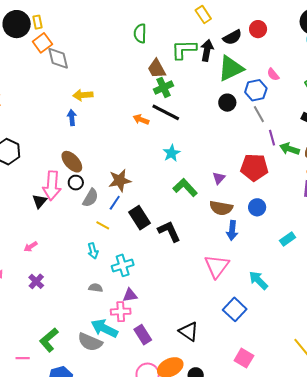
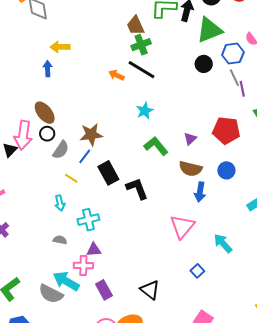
purple line: (272, 138) -> (242, 89), moved
blue square: (235, 309) -> (197, 271), size x0.6

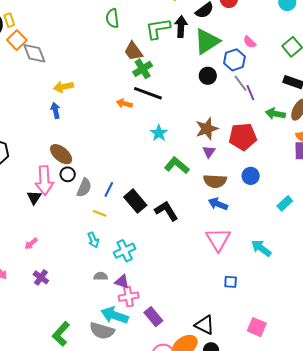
brown star: (91, 135) -> (207, 129), moved
blue arrow: (200, 192) -> (218, 204), moved, turned 114
purple triangle: (94, 250) -> (122, 282), moved, turned 35
blue square: (197, 271) -> (231, 282), moved, turned -32
black triangle: (150, 290) -> (205, 325), moved

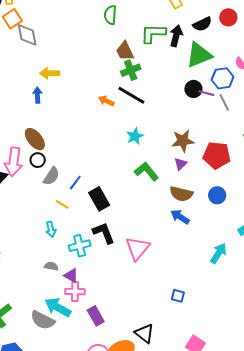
purple line: (250, 93) -> (206, 93), moved, turned -63
black L-shape: (166, 211) -> (104, 233), moved
pink triangle: (218, 239) -> (138, 248), moved
cyan arrow: (261, 248) -> (218, 253), moved, turned 75

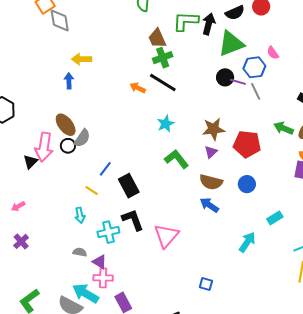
gray semicircle: (51, 176) -> (82, 138), moved

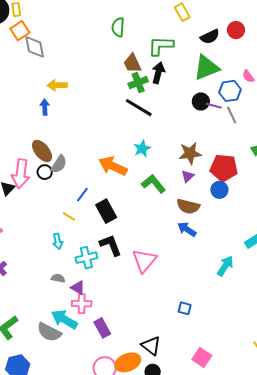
black arrow: (209, 24) -> (158, 73), moved
orange arrow: (138, 88) -> (113, 166), moved, size x1.8
blue circle: (247, 184) -> (219, 190), moved

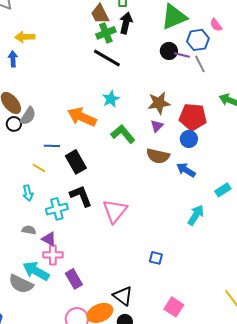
blue line: (82, 195) -> (52, 146), turned 56
blue arrow: (187, 229) -> (186, 170), moved

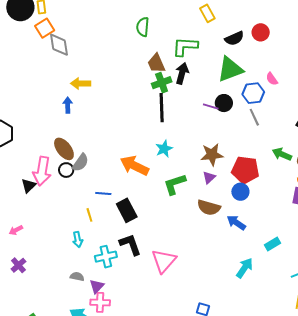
purple line: (182, 55) -> (211, 107), moved
black line: (107, 58) -> (162, 108), turned 56
green L-shape: (123, 134) -> (175, 184), turned -70
yellow line: (39, 168) -> (89, 215), turned 40
purple triangle: (49, 239) -> (97, 286), turned 42

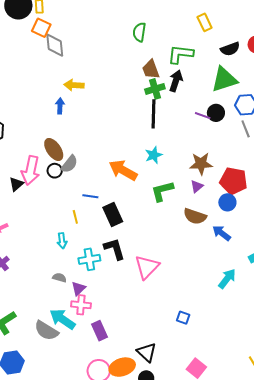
orange square: (45, 28) -> (41, 28), turned -36

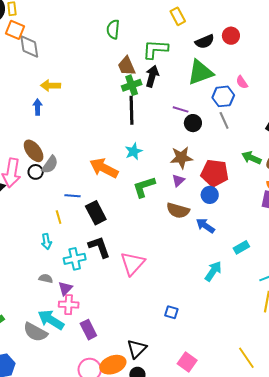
black circle: (216, 113) -> (193, 123), moved
black triangle: (147, 352) -> (137, 349), turned 35

